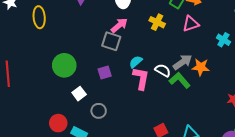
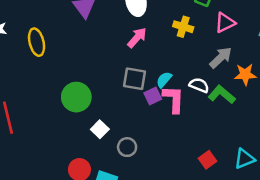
gray square: (111, 41) -> (135, 79), moved
gray arrow: (183, 62) -> (221, 58), moved
purple square: (105, 72) -> (153, 96), moved

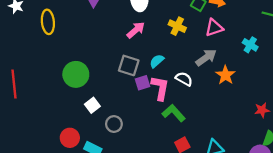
orange star: (245, 74) -> (225, 75), turned 30
cyan semicircle: (164, 80) -> (157, 61), moved
green L-shape: (222, 95) -> (174, 113), moved

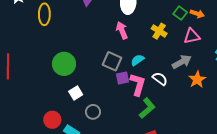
pink arrow: (136, 30) -> (122, 30), turned -78
green L-shape: (174, 113) -> (147, 108), turned 85

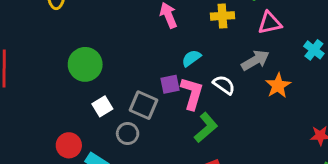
yellow cross: (159, 31) -> (222, 16), turned -35
gray square: (112, 61) -> (143, 105), moved

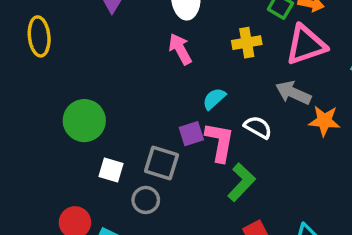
pink triangle: (270, 23) -> (306, 45), size x1.4
gray arrow: (255, 60) -> (293, 93), turned -120
orange star: (278, 86) -> (324, 121), turned -30
white square: (102, 106) -> (111, 170), turned -36

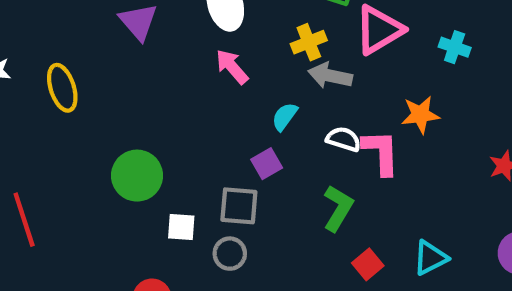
gray arrow: (293, 93) -> (330, 76), moved
pink L-shape: (220, 142) -> (381, 152), moved

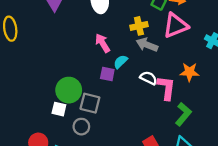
pink arrow: (232, 67) -> (103, 43), moved
purple square: (267, 164) -> (107, 74), moved, turned 32
green circle: (137, 176) -> (69, 90), moved
green L-shape: (338, 208) -> (183, 114), moved

